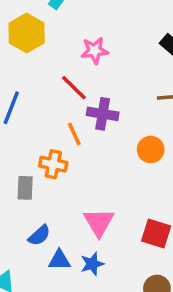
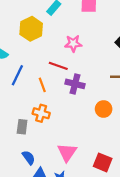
red line: (74, 88) -> (58, 66), turned -30
orange line: (74, 134) -> (42, 85), moved
blue semicircle: (39, 235) -> (29, 158), turned -88

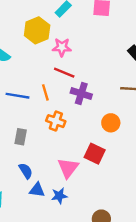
pink star: (73, 43) -> (62, 47), moved
blue line: (17, 75) -> (17, 96), moved, turned 70
orange cross: (41, 113) -> (56, 121), moved
red square: (103, 162) -> (95, 154), moved

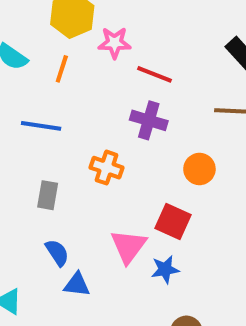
red line: (64, 73) -> (154, 74), moved
orange line: (45, 92) -> (62, 69), moved, turned 35
blue star: (59, 196) -> (165, 269), moved

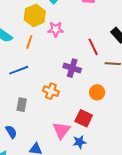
red line: (154, 74) -> (93, 47), moved, turned 42
blue line: (41, 126) -> (19, 70), turned -30
blue semicircle: (57, 253) -> (11, 132), moved

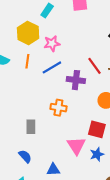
red line: (93, 47) -> (95, 66), moved
blue line: (19, 70) -> (52, 67), moved

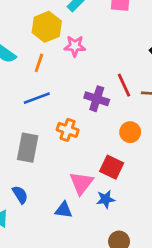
blue line: (52, 67) -> (37, 98), moved
gray rectangle: (31, 127) -> (28, 148), size x1.5
blue semicircle: (25, 156) -> (20, 195), moved
blue triangle: (53, 170) -> (64, 210), moved

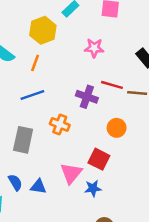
pink star: (75, 46) -> (94, 48), moved
red line: (124, 85) -> (112, 85), turned -50
blue triangle: (64, 210) -> (38, 187), moved

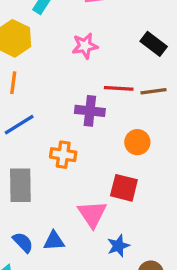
blue star: (93, 188) -> (118, 246), moved

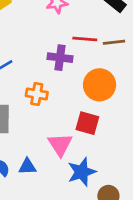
orange circle: (137, 142) -> (100, 85), size x1.5
blue star: (118, 246) -> (82, 172), size x1.5

